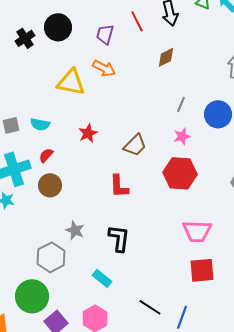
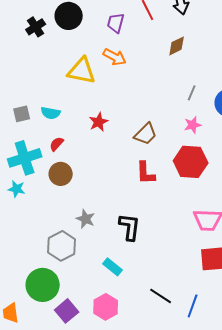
red L-shape: (119, 186) -> (146, 173), moved

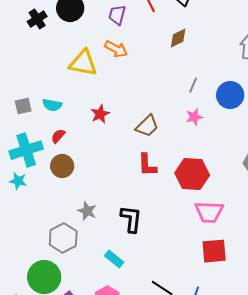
red hexagon: (191, 162) -> (192, 174), moved

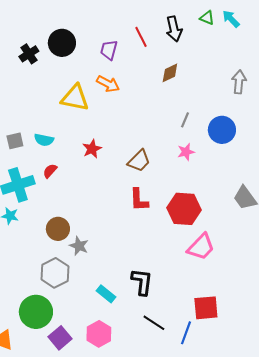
brown circle: (62, 166) -> (58, 229), moved
pink trapezoid: (209, 212) -> (201, 247), turned -48
black L-shape: (131, 219) -> (142, 282), moved
red square: (214, 251) -> (206, 308), moved

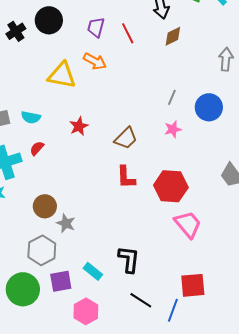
red line: (141, 37) -> (128, 33), moved
brown diamond: (170, 73) -> (173, 36), moved
pink trapezoid: (201, 247) -> (188, 224), turned -84
purple square: (60, 338) -> (61, 281), moved, turned 30

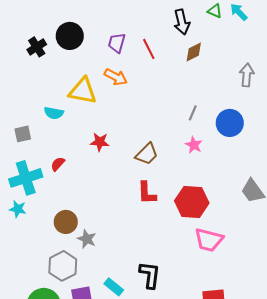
cyan semicircle: (31, 117) -> (54, 113), moved
red star: (79, 126) -> (100, 142), turned 30
pink star: (173, 129) -> (194, 145), turned -30
pink trapezoid: (188, 224) -> (209, 240), turned 144

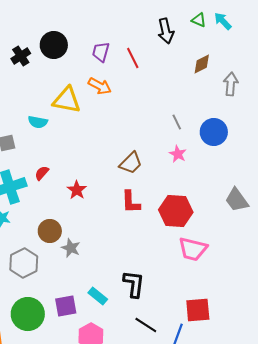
brown diamond: (194, 52) -> (202, 64), moved
gray line: (193, 113) -> (177, 122), turned -49
red star: (100, 142) -> (77, 190), moved, turned 30
gray hexagon: (63, 266) -> (24, 263), moved

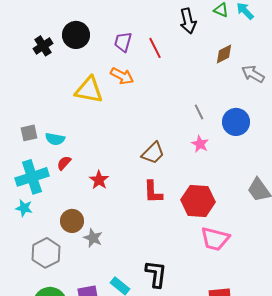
gray arrow: (231, 84) -> (253, 74), turned -65
cyan semicircle: (38, 122) -> (55, 139), moved

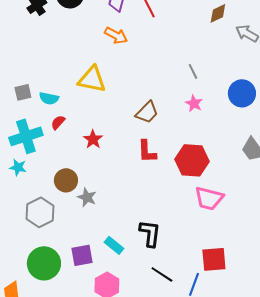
yellow triangle: (89, 90) -> (92, 79), moved
blue circle: (236, 122) -> (242, 93), moved

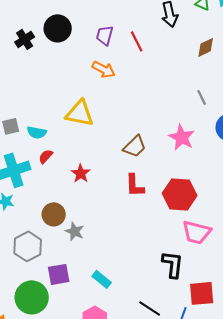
gray line: (193, 71) -> (202, 97), moved
pink star: (194, 103) -> (182, 137), size x1.5
black L-shape: (150, 233) -> (173, 264), moved
purple square: (82, 255) -> (59, 274), moved

